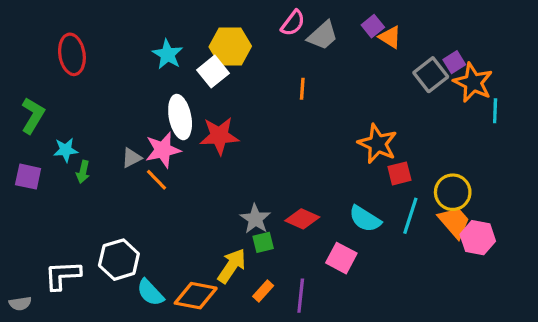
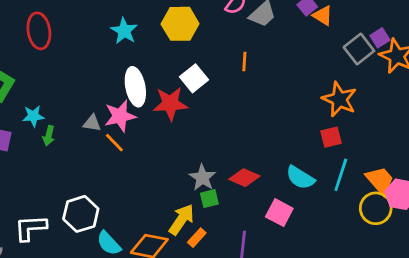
white square: (213, 72) -> (194, 78), moved
orange star: (377, 144) -> (339, 99), moved
gray triangle: (131, 158) -> (92, 123), turned 36
yellow circle: (453, 192) -> (376, 208), moved
orange rectangle: (263, 291) -> (197, 238), moved

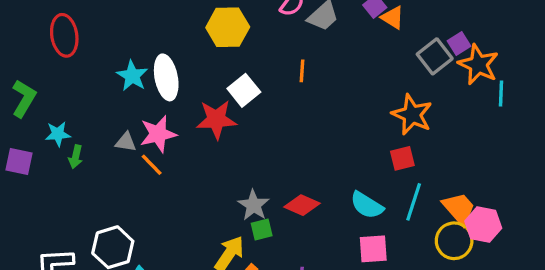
cyan star: (124, 31) -> (132, 76), moved
white ellipse: (135, 87) -> (166, 77), moved
pink square: (279, 213) -> (373, 249), moved, turned -32

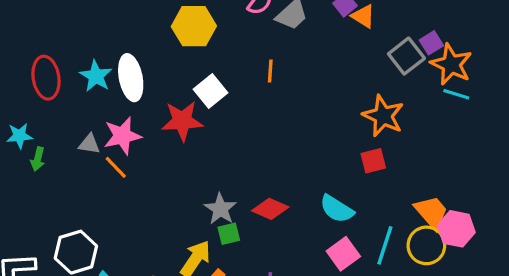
red ellipse: (64, 35) -> (46, 78), moved
cyan line: (501, 94) -> (456, 94), moved, turned -75
cyan line: (414, 202) -> (385, 245), moved
pink square: (373, 249) -> (343, 254), turned -32

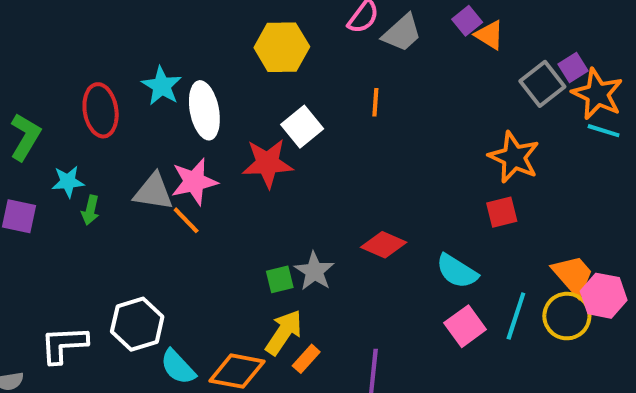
cyan star: (96, 76) -> (162, 86), moved
gray triangle: (89, 144) -> (153, 192), size x1.5
red diamond: (270, 209) -> (384, 245), moved
green square: (229, 234) -> (280, 279), moved

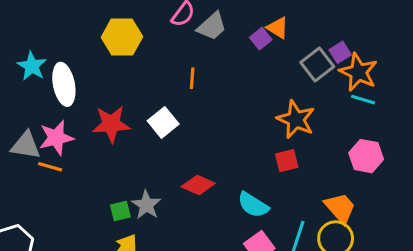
purple square: (467, 21) -> (261, 39), moved
white square: (302, 127) -> (163, 122), moved
orange line: (186, 220) -> (50, 167), turned -30
pink hexagon: (604, 296) -> (366, 156), moved

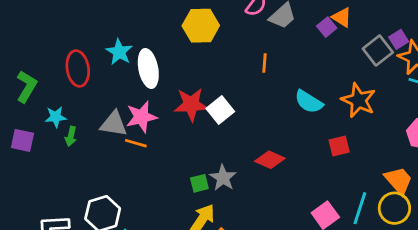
white square: (163, 122) -> (220, 110), moved
red square: (287, 161) -> (339, 146), moved
cyan semicircle: (253, 205) -> (309, 102), moved

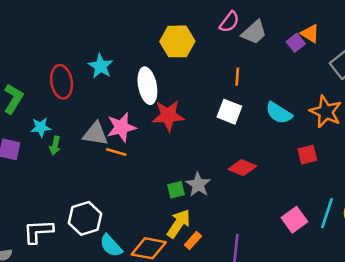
white ellipse: (148, 68) -> (147, 86), moved
white square: (220, 110) -> (229, 112), moved, turned -30

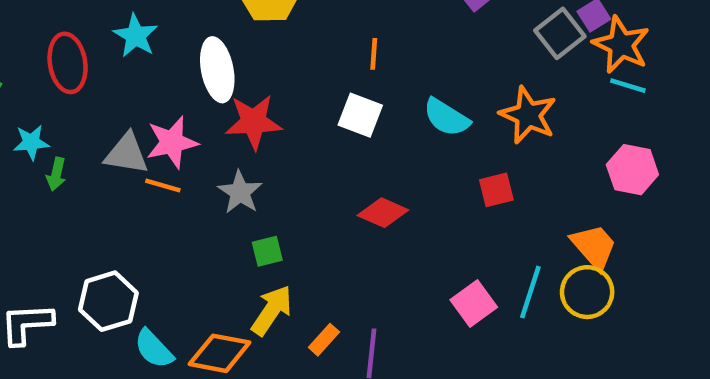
gray star: (198, 185) -> (240, 192), moved
orange rectangle: (193, 240) -> (324, 340), moved

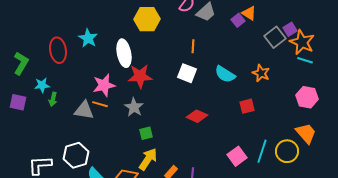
orange star: (528, 115) -> (261, 73), size x0.7
gray triangle: (127, 154) -> (84, 110), moved
orange trapezoid: (594, 247) -> (306, 133), moved

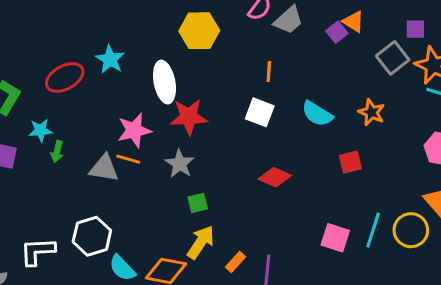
purple square: (290, 29) -> (415, 29), moved, turned 32
red ellipse: (58, 50) -> (65, 78), turned 70
pink square: (237, 156) -> (335, 238), turned -36

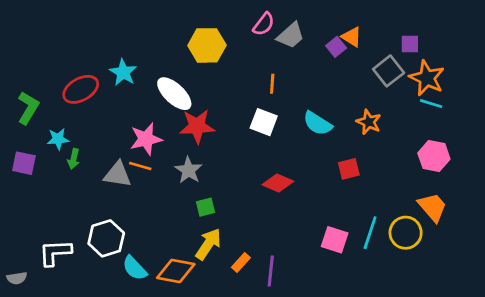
white ellipse: (164, 82) -> (174, 94), turned -36

